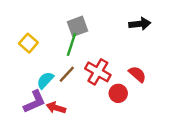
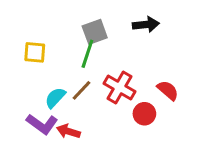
black arrow: (140, 24) -> (146, 25), moved
yellow square: (28, 43) -> (35, 52), turned -36
purple L-shape: (34, 102) -> (42, 124), turned 60

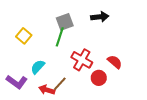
yellow square: (35, 52) -> (24, 36), turned 35
brown line: (82, 90) -> (60, 84), moved
purple L-shape: (42, 124) -> (17, 82), moved

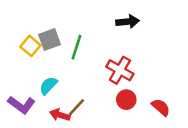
gray square: (65, 22) -> (50, 40), moved
red cross: (82, 60) -> (120, 70), moved
red semicircle: (115, 62) -> (161, 107), moved

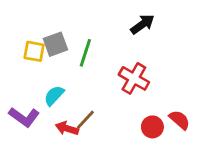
black arrow: (128, 22) -> (142, 24), turned -30
yellow square: (30, 46) -> (34, 51), turned -30
red circle: (126, 100) -> (152, 127), moved

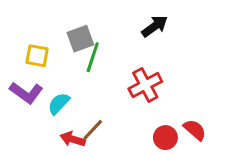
gray square: (55, 44) -> (80, 39), moved
red cross: (134, 78) -> (145, 85), turned 32
purple L-shape: (24, 117) -> (26, 93), moved

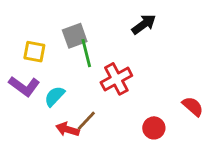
green line: (93, 57) -> (86, 53), turned -32
red cross: (145, 85) -> (116, 79), moved
red semicircle: (195, 130) -> (193, 106), moved

